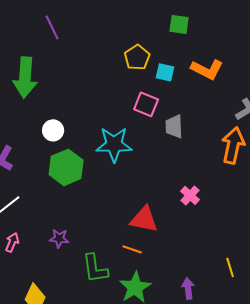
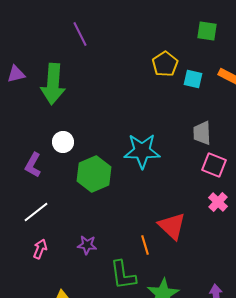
pink square: (146, 104) -> (214, 165), moved
white circle: (53, 130) -> (63, 142), moved
red triangle: (144, 219) -> (172, 226), turned 32
orange line: (132, 249) -> (145, 245), moved, turned 54

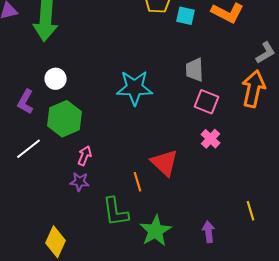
green hexagon: (94, 174) -> (65, 119), moved
pink arrow: (40, 249) -> (85, 156), moved

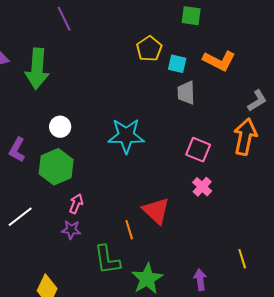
gray trapezoid: (195, 70) -> (186, 93), moved
white circle: (56, 79) -> (60, 127), moved
white line: (29, 149) -> (20, 217), moved

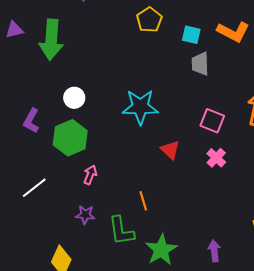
yellow pentagon: (149, 49) -> (149, 20), moved
red triangle: (156, 211) -> (170, 150), moved, size x0.7
purple star: (71, 230) -> (85, 215), moved

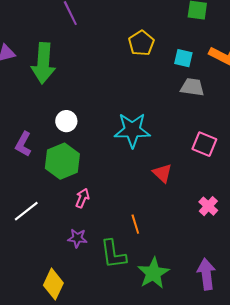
gray trapezoid: (200, 64) -> (192, 87), turned 100
pink cross: (216, 158) -> (208, 206), moved
purple arrow: (214, 251) -> (206, 274), size x1.4

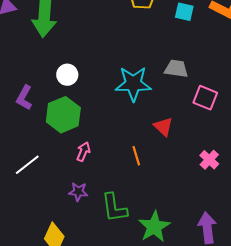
gray trapezoid: (192, 87) -> (176, 69), moved
orange line: (135, 224) -> (136, 156), moved

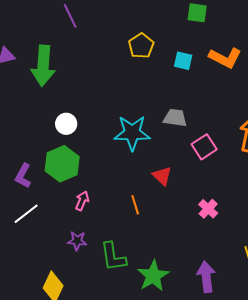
purple L-shape: (24, 98) -> (23, 176), moved
pink square: (205, 98) -> (204, 147), turned 35

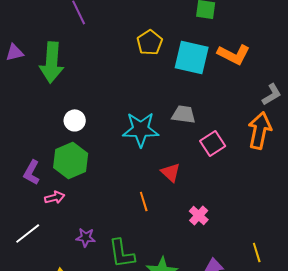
cyan square: (183, 61) -> (192, 57), size x1.8
pink arrow: (82, 201) -> (55, 197), moved, turned 54
pink cross: (208, 209) -> (199, 215), moved
white line: (26, 214) -> (28, 233), moved

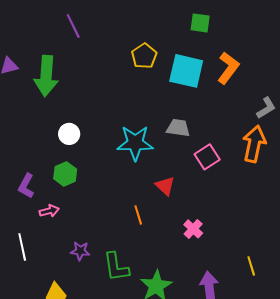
orange L-shape: (234, 54) -> (228, 68), turned -80
green hexagon: (71, 160) -> (65, 174), size x0.7
white line: (28, 233) -> (22, 247), turned -64

